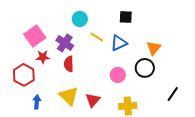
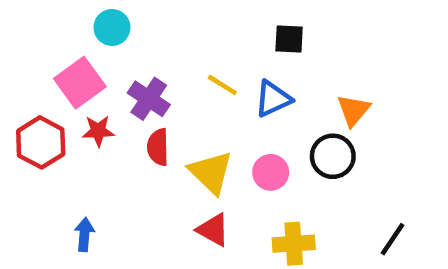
cyan circle: (80, 19) -> (112, 27), moved
red hexagon: (24, 75) -> (41, 142), moved
black line: (173, 94) -> (393, 239), moved
yellow triangle: (69, 96) -> (211, 172), moved
red triangle: (93, 100) -> (213, 230), turned -42

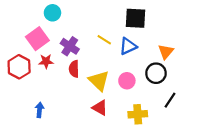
black square: (289, 39) -> (136, 18), size x1.5
black line: (393, 239) -> (170, 100), moved

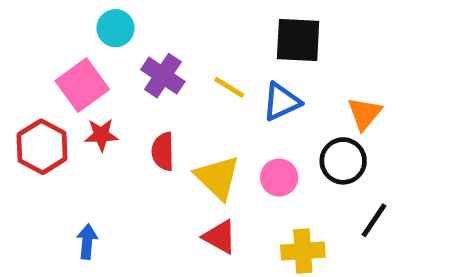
purple cross: (70, 46) -> (163, 76), moved

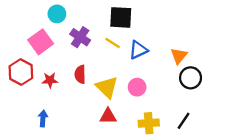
black square: (298, 40) -> (121, 17), moved
red star: (101, 135) -> (50, 80), moved
black circle: (343, 161) -> (191, 78), moved
black line: (374, 220) -> (184, 121), moved
red triangle: (220, 237) -> (108, 116), turned -30

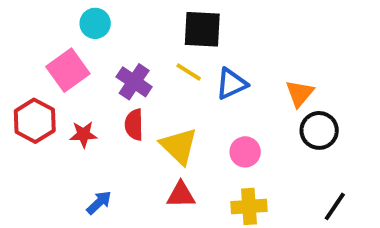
purple cross: (80, 37) -> (134, 82), moved
pink circle: (137, 87) -> (245, 152), moved
blue arrow: (43, 119) -> (99, 203), moved, turned 42
black line: (184, 121) -> (335, 206), moved

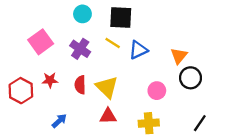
cyan circle: (95, 23) -> (82, 14), moved
red hexagon: (35, 121) -> (21, 91), moved
red semicircle: (134, 125) -> (80, 85), moved
pink circle: (245, 152) -> (157, 91), moved

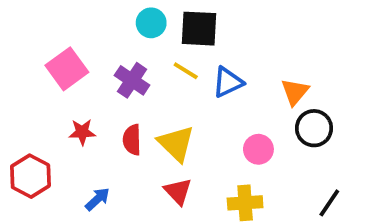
cyan circle: (82, 14) -> (151, 23), moved
red hexagon: (21, 91) -> (30, 176), moved
red triangle: (108, 116) -> (178, 191), turned 48

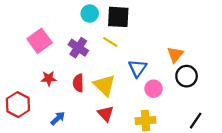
blue triangle: (228, 82) -> (138, 68), moved, turned -30

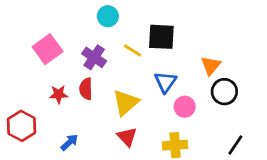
black square: (118, 17) -> (161, 37), moved
red semicircle: (78, 83) -> (86, 89), moved
yellow triangle: (104, 85) -> (126, 103), turned 35

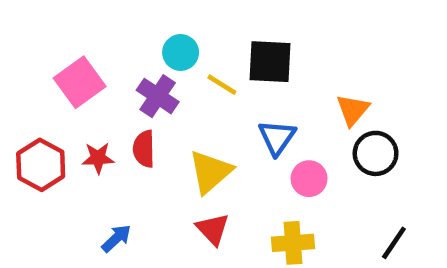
cyan circle: (108, 16) -> (181, 52), moved
red hexagon: (21, 126) -> (41, 165), moved

